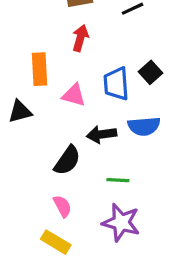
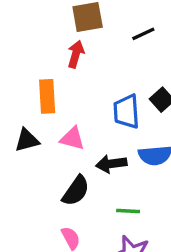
red arrow: (80, 38) -> (76, 54), moved
pink triangle: (74, 95) -> (72, 139), moved

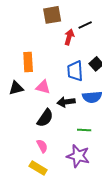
red arrow: (76, 54) -> (69, 37), moved
green line: (128, 211) -> (84, 130), moved

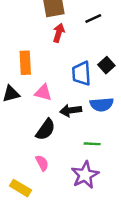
red arrow: (69, 37) -> (59, 33), moved
purple star: (78, 156) -> (85, 175), turned 30
yellow rectangle: (38, 168) -> (20, 188), moved

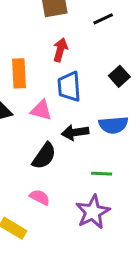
red arrow: (59, 33) -> (60, 50), moved
blue trapezoid: (81, 73) -> (69, 87), moved
pink semicircle: (42, 163) -> (40, 197), turned -35

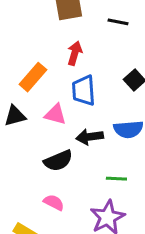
black line: (103, 19) -> (118, 22), turned 36
orange rectangle: (19, 73) -> (33, 77), turned 44
black semicircle: (44, 156) -> (58, 161), turned 32

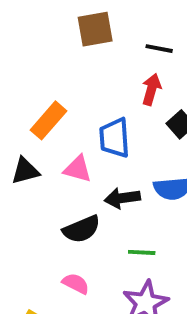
red arrow: (75, 53) -> (151, 89), moved
green line: (116, 179) -> (142, 252), moved

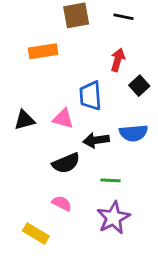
black line: (159, 49) -> (123, 17), moved
orange rectangle: (49, 120) -> (43, 51), moved, turned 40

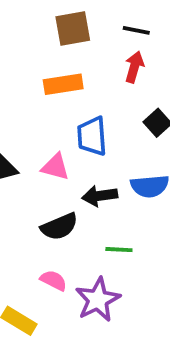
orange rectangle: (43, 51) -> (63, 84), moved
red arrow: (118, 60) -> (134, 67), moved
purple star: (113, 218) -> (98, 300), moved

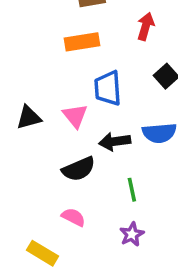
pink triangle: (55, 167) -> (75, 116), turned 36
green line: (119, 250) -> (132, 190), turned 75
purple star: (98, 300) -> (132, 234), moved, size x0.6

